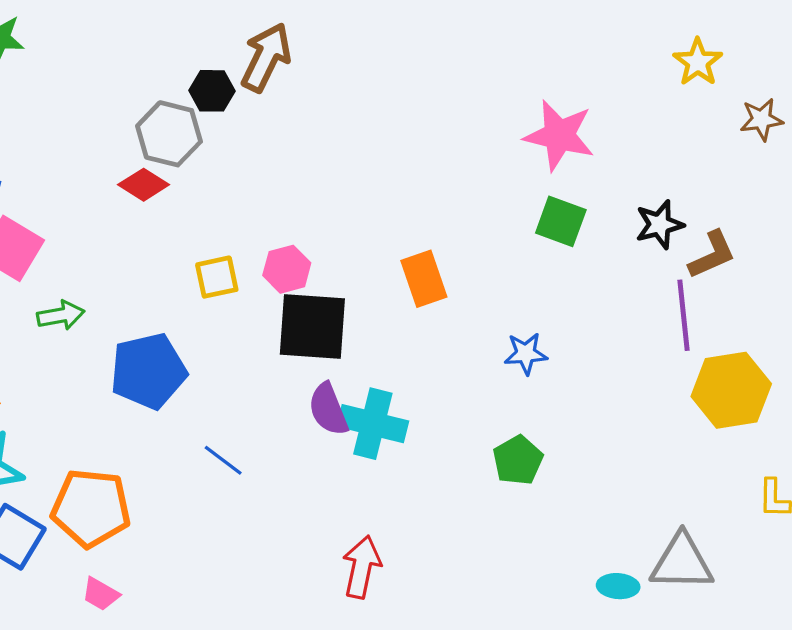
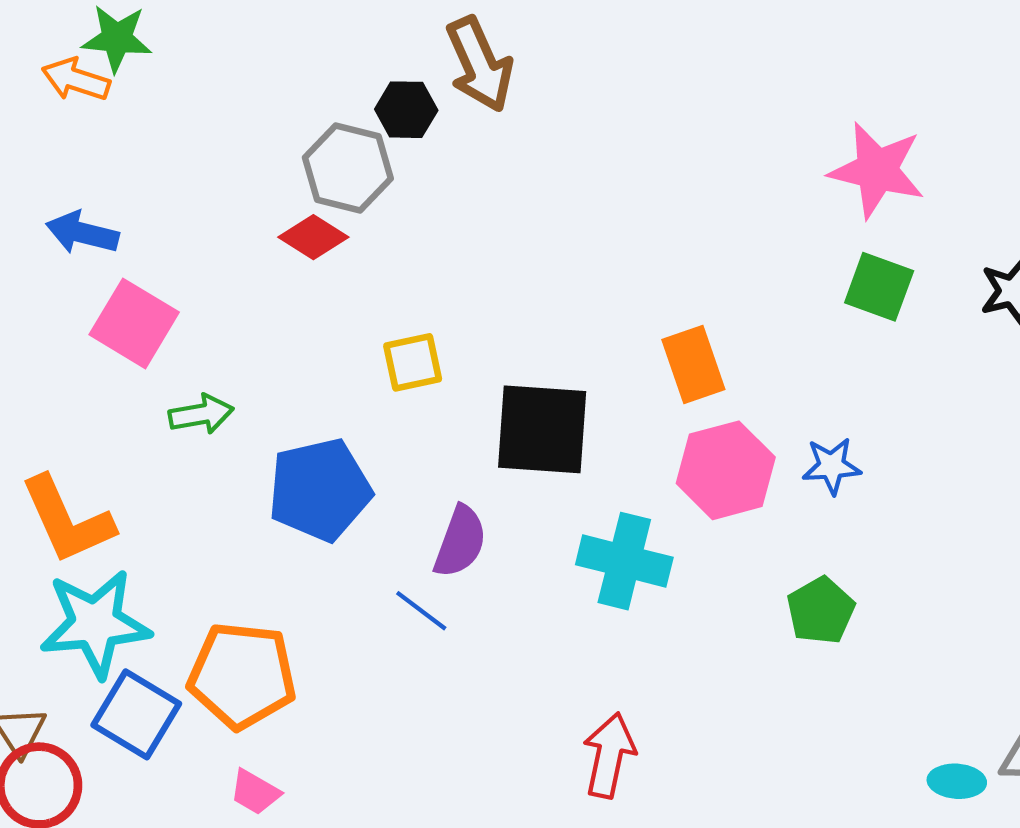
brown arrow: (266, 57) -> (480, 64), turned 130
pink hexagon: (287, 269) -> (726, 470), moved, size x1.5
purple semicircle: (328, 409) -> (460, 542), moved, turned -138

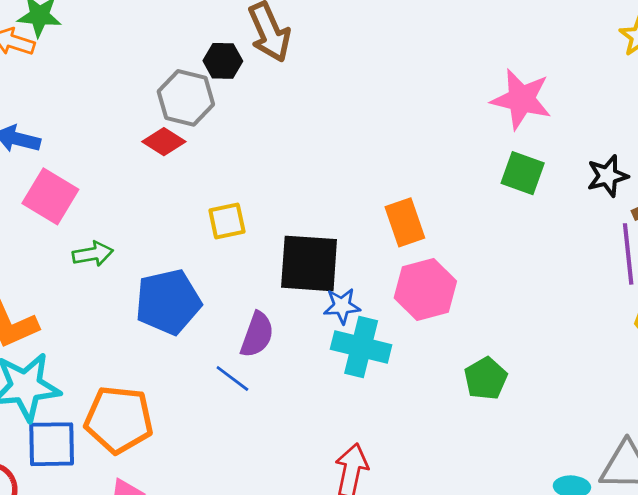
blue star: (832, 466) -> (342, 306), moved
blue square: (136, 714) -> (52, 444), turned -32

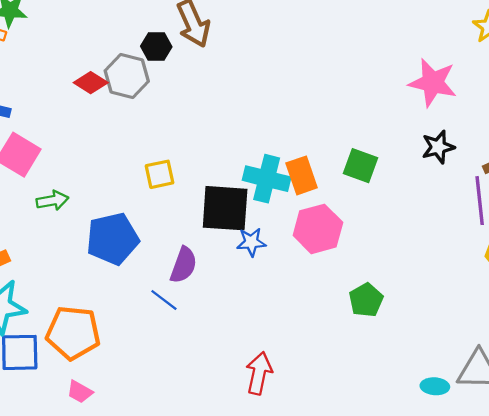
pink star: (521, 99) -> (433, 83), moved
red diamond: (164, 142) -> (91, 83), moved
green square: (523, 173) -> (361, 166), moved
black star: (608, 176) -> (438, 147), moved
cyan cross: (361, 347) -> (267, 179), moved

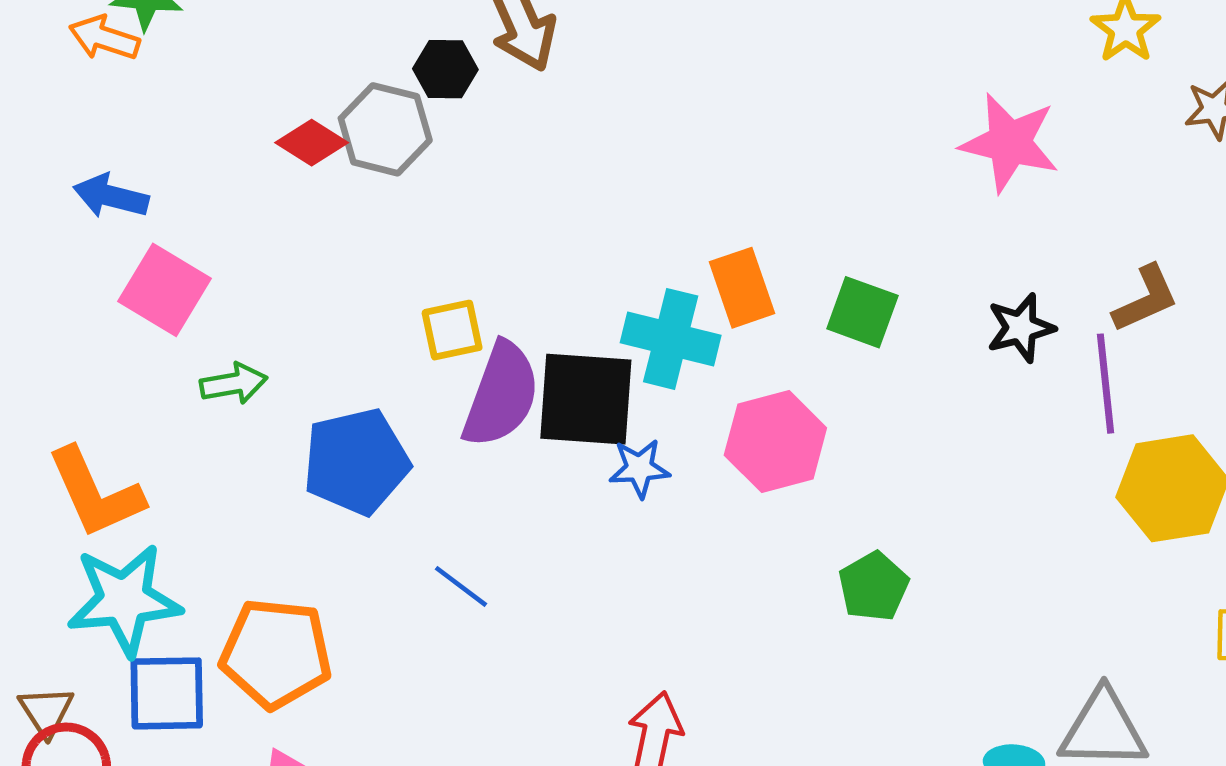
black star: (438, 147) -> (1021, 328), moved
orange rectangle: (302, 175) -> (742, 288), moved
purple semicircle: (184, 265) -> (501, 395), moved, size x1.4

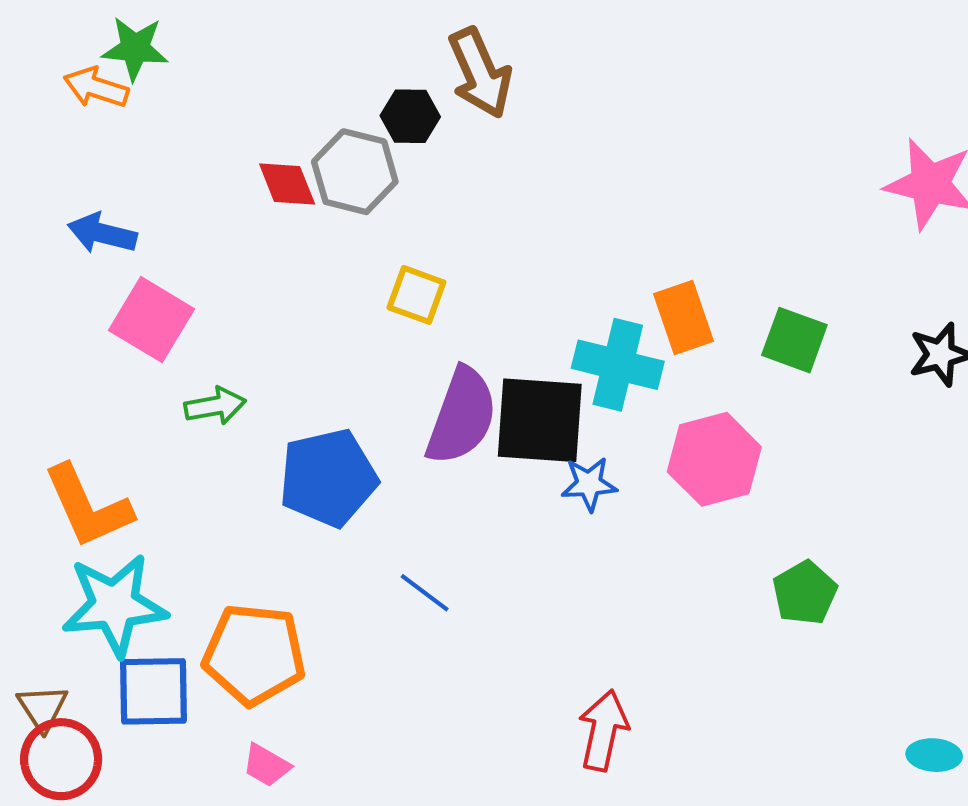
red diamond: (312, 143) -> (287, 184), turned 36
yellow square: (452, 330) -> (416, 295), moved, turned 32

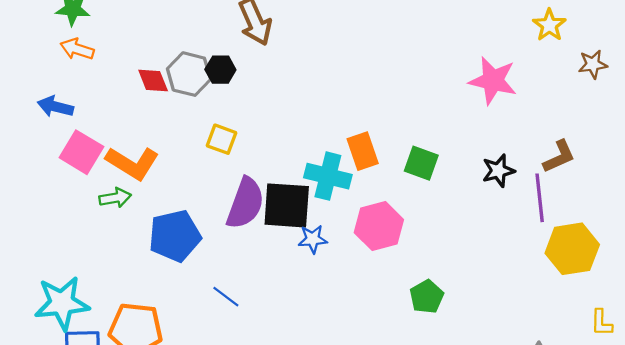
orange arrow: (96, 87) -> (77, 49), moved
black hexagon: (410, 116) -> (220, 70), moved
orange L-shape: (88, 507) -> (132, 163), moved, turned -34

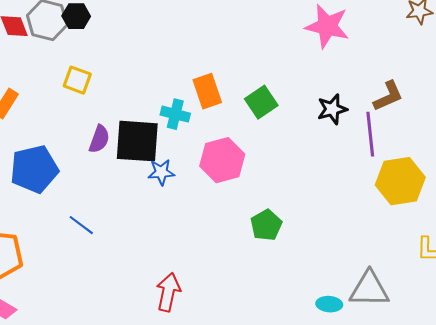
green square: (421, 163) -> (261, 102), turned 36
cyan cross: (328, 176) -> (175, 114), size x0.7
purple semicircle: (245, 203) -> (99, 139), size x0.6

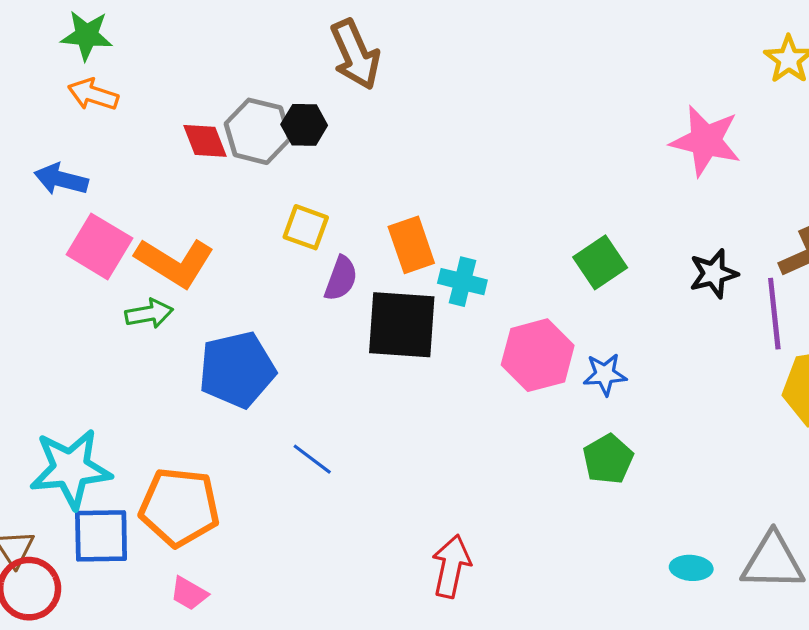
orange rectangle: (207, 91) -> (411, 245), moved
purple semicircle: (99, 139) -> (341, 278), moved
blue star: (161, 172) -> (605, 374), moved
cyan ellipse: (329, 304) -> (691, 568), moved

